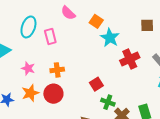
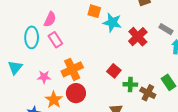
pink semicircle: (68, 13) -> (50, 19), moved, turned -91
orange cross: (57, 70) -> (72, 69), size x1.5

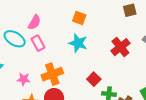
cyan star: (112, 23) -> (78, 43), moved
cyan ellipse: (32, 37) -> (15, 39), turned -65

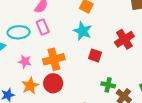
cyan ellipse: (15, 39) -> (19, 32), moved, turned -40
red square: (94, 79) -> (95, 55), moved, turned -32

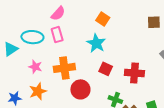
red cross: (124, 39) -> (134, 73), moved, turned 30
red circle: (53, 83) -> (80, 89), moved

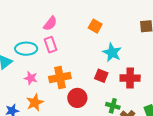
cyan star: (96, 43) -> (112, 53), moved

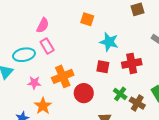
green cross: (113, 106) -> (120, 94), turned 32

